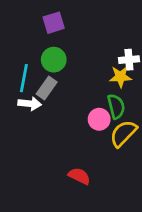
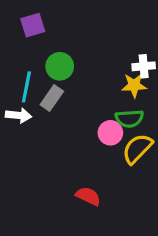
purple square: (54, 23) -> (33, 25), moved
white arrow: (30, 104) -> (19, 115), moved
green semicircle: (116, 106) -> (129, 119), turned 100

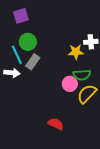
green circle: (60, 66) -> (28, 42), moved
yellow star: (134, 85) -> (76, 52), moved
cyan line: (26, 87) -> (17, 55), turned -36

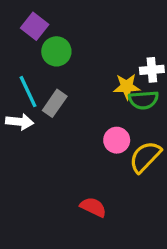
purple square: (21, 16) -> (35, 26), turned -35
green circle: (28, 42) -> (56, 51), moved
green semicircle: (82, 75) -> (143, 100), moved

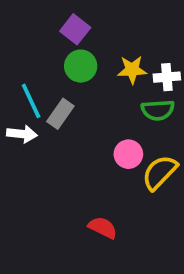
purple square: (35, 26) -> (75, 29), moved
green circle: (56, 51) -> (81, 66), moved
yellow star: (127, 87) -> (132, 70), moved

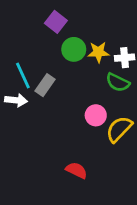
green circle: (81, 66) -> (74, 49), moved
green semicircle: (158, 110) -> (118, 82), turned 30

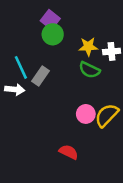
green circle: (74, 49) -> (53, 34), moved
green semicircle: (118, 82) -> (89, 70), moved
pink circle: (96, 115) -> (86, 114), moved

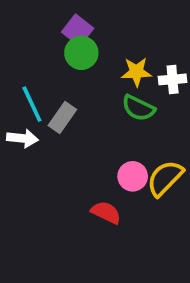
red semicircle: (69, 152) -> (106, 212), moved

